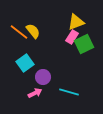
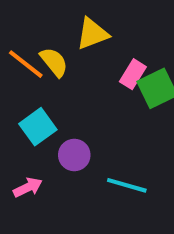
yellow triangle: (76, 22) -> (92, 34), moved
pink arrow: (35, 93) -> (28, 187), moved

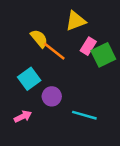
yellow triangle: (92, 34) -> (76, 21), moved
orange line: (26, 64) -> (54, 51), moved

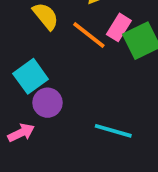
orange line: (54, 51) -> (89, 35), moved
purple circle: (52, 96) -> (47, 103), moved

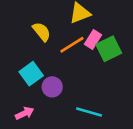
orange line: (89, 35) -> (72, 45), turned -70
purple circle: (47, 103) -> (52, 87), moved

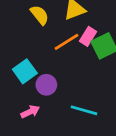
yellow semicircle: (42, 32) -> (40, 15), moved
pink arrow: (25, 113) -> (30, 112), moved

